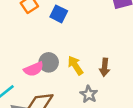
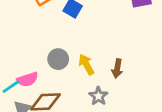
pink semicircle: (34, 69) -> (28, 79), moved

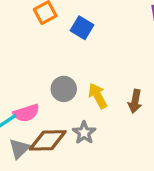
gray star: (98, 96) -> (84, 133), moved

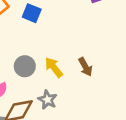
brown arrow: (135, 101) -> (85, 67), turned -30

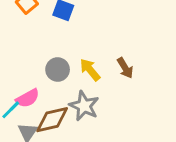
gray star: (48, 100) -> (84, 106), size x1.4

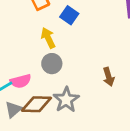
yellow arrow: (90, 70) -> (48, 38), moved

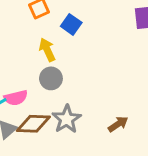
brown arrow: (109, 77) -> (118, 124), moved, turned -108

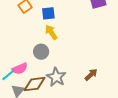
blue square: (71, 24) -> (48, 13), turned -32
yellow arrow: (47, 50) -> (51, 32), moved

